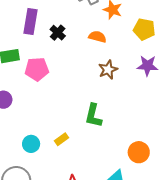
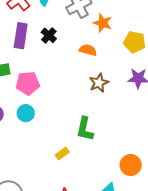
black cross: (58, 33) -> (49, 35), moved
yellow rectangle: (61, 139) -> (62, 154), moved
cyan circle: (31, 144) -> (26, 113), moved

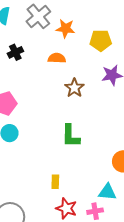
black cross: (49, 35) -> (15, 52), turned 35
yellow rectangle: (62, 154) -> (55, 182), moved, turned -40

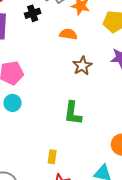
black cross: (15, 52) -> (33, 13), moved

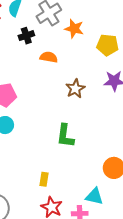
orange semicircle: (68, 34) -> (49, 57), moved

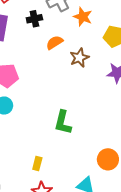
orange semicircle: (49, 57) -> (55, 43), turned -48
brown star: (75, 89) -> (79, 58), moved

